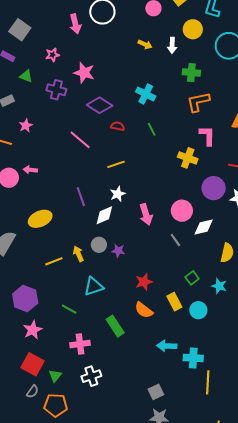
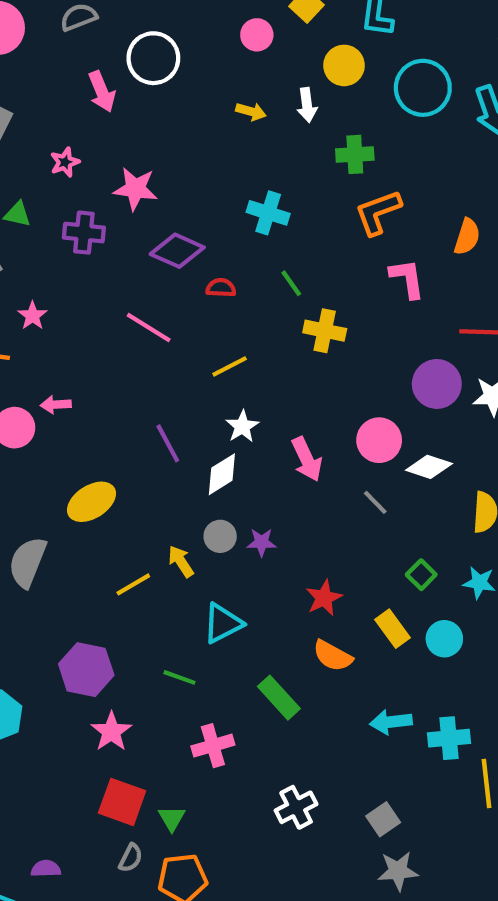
yellow cross: (188, 158) -> (325, 331), moved
white diamond: (204, 227) -> (429, 467), turned 40
white cross: (91, 376) -> (296, 807), moved

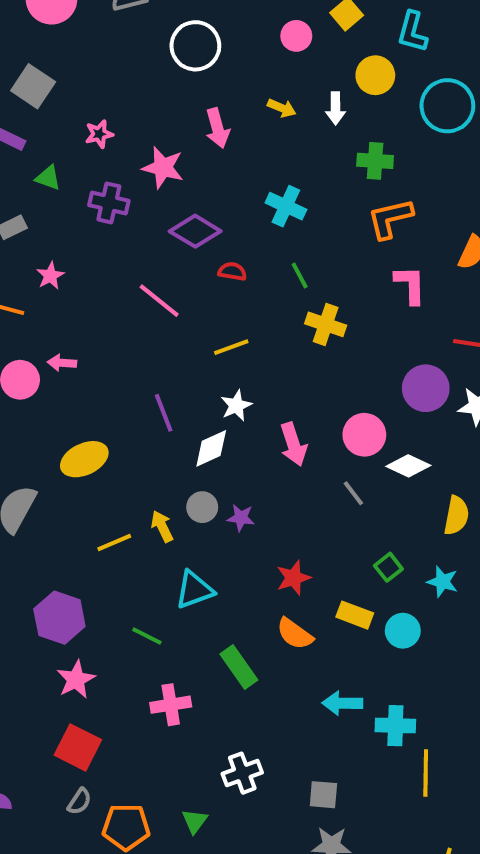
pink arrow: (102, 92) -> (217, 128), moved
yellow rectangle: (393, 629) -> (355, 615), turned -40
green triangle: (172, 818) -> (195, 821), moved
gray square: (383, 819) -> (323, 795), turned 32

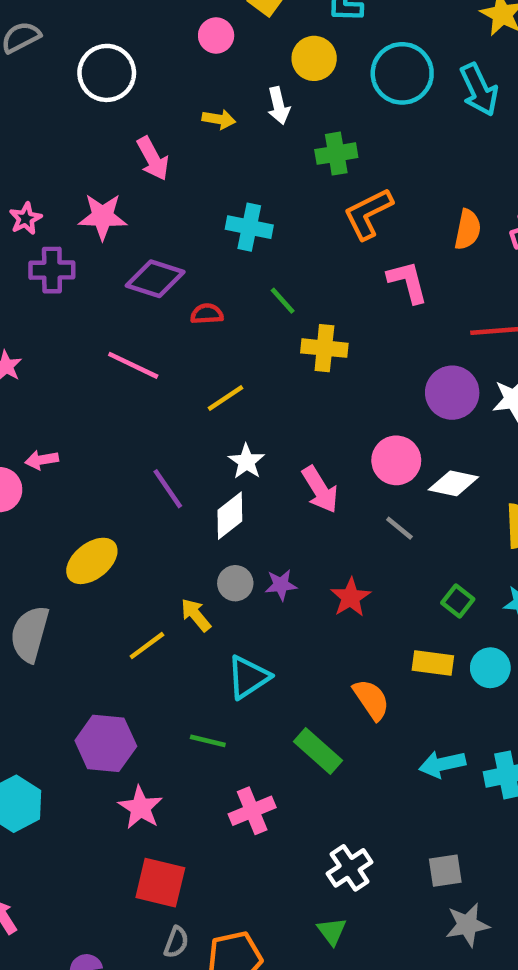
pink star: (99, 134) -> (26, 219), moved
red star: (293, 578) -> (351, 597), moved
orange semicircle: (295, 634) -> (371, 700), turned -147
green triangle: (195, 821) -> (332, 931), moved

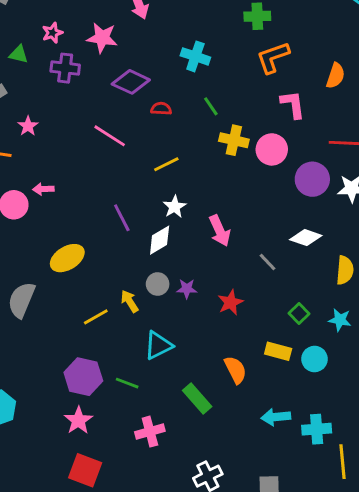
pink circle: (396, 460) -> (272, 149), moved
purple hexagon: (106, 743) -> (83, 377), moved

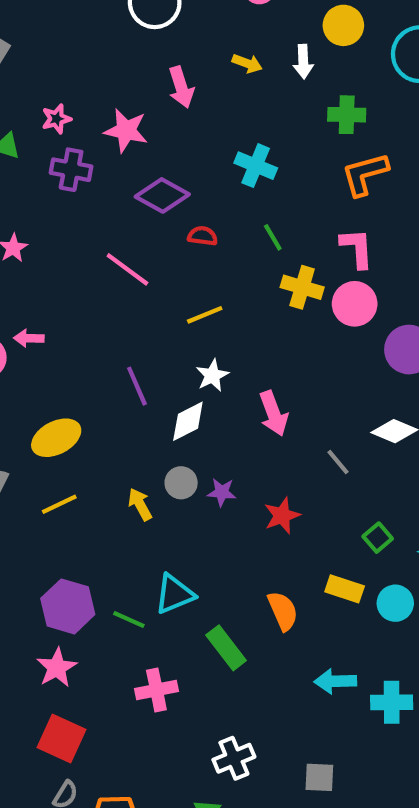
pink L-shape: (293, 104) -> (357, 248), moved
yellow line: (96, 317) -> (59, 504), moved
cyan triangle: (158, 345) -> (174, 594), moved

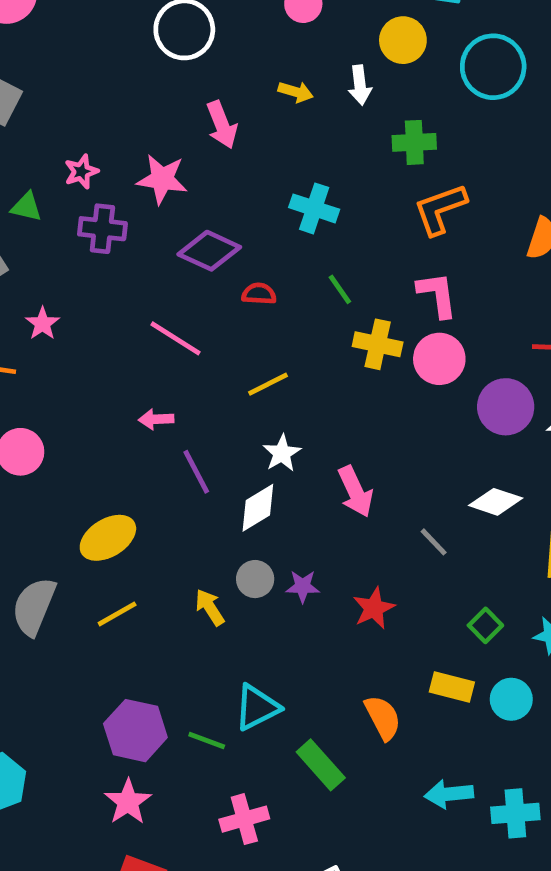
pink arrow: (29, 338) -> (156, 419), moved

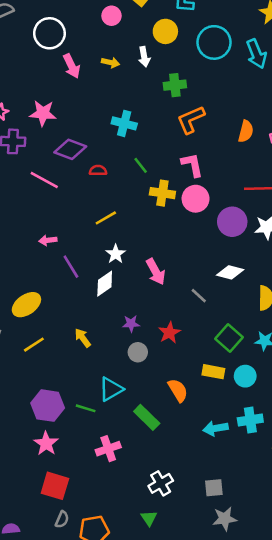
pink arrow: (222, 125) -> (72, 66), moved
pink line: (176, 338) -> (44, 180), moved
gray circle: (255, 579) -> (138, 352), moved
green square: (485, 625) -> (229, 338), size x1.5
cyan cross: (515, 813) -> (250, 420), moved

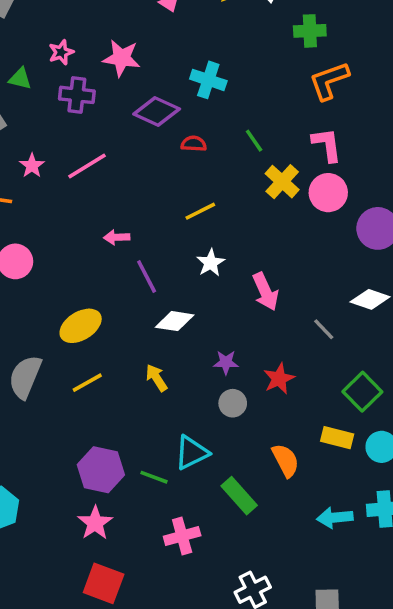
cyan cross: (124, 123) -> (208, 80), moved
pink line: (44, 180) -> (87, 166), moved, turned -64
yellow cross: (162, 193) -> (282, 182), turned 30
white diamond: (105, 284) -> (175, 321), moved, turned 40

